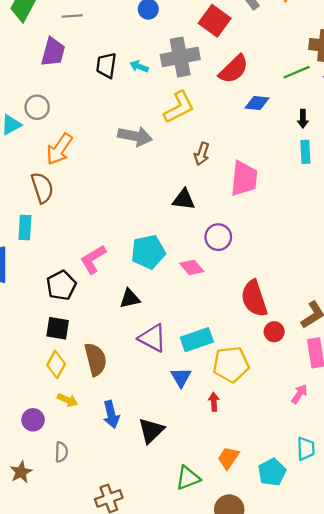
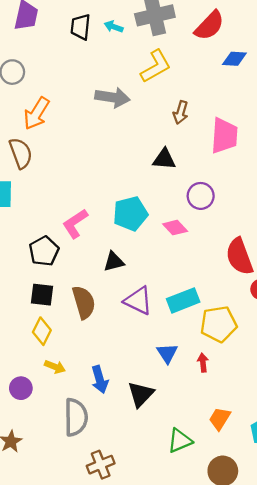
brown semicircle: (95, 359) -> (84, 302), moved
blue triangle: (181, 377) -> (167, 353), moved
gray semicircle: (61, 452) -> (76, 417), moved, size x1.8

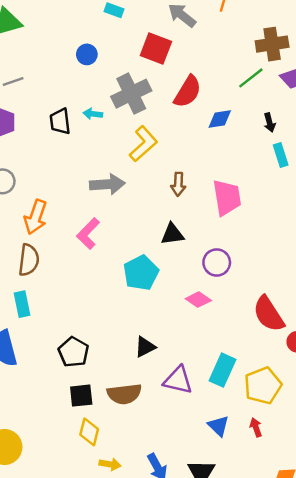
brown semicircle: (21, 153) -> (29, 260), turned 40
cyan pentagon: (130, 214) -> (141, 273), moved
pink L-shape: (75, 224) -> (88, 234), moved
cyan rectangle: (183, 300) -> (222, 370), turned -32
brown semicircle: (84, 302) -> (124, 394), turned 112

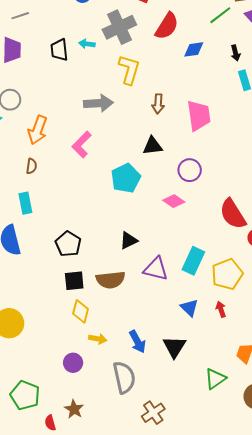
yellow L-shape: (143, 144) -> (129, 70), turned -32
brown semicircle: (29, 260) -> (31, 166), size x0.6

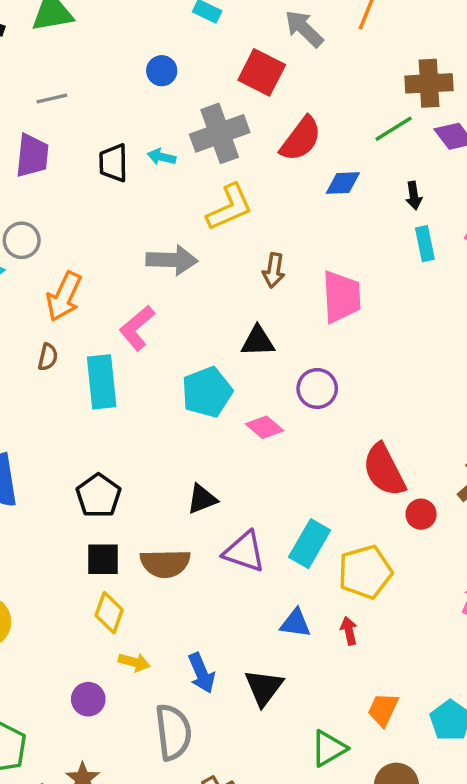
yellow L-shape: (129, 70) -> (230, 207), turned 44
pink diamond: (174, 201) -> (264, 427), moved
cyan rectangle: (25, 203) -> (102, 382), moved, size x1.4
blue triangle: (189, 308) -> (295, 623), turned -42

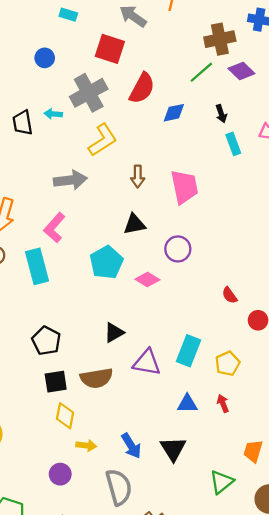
red semicircle: (384, 470) -> (230, 295), size x0.5
yellow pentagon: (365, 572) -> (228, 364), size x0.7

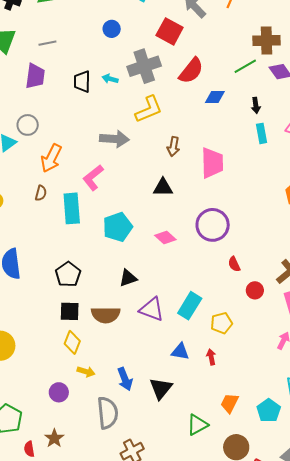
purple circle: (178, 249) -> (213, 225), moved, size x1.4
cyan pentagon: (106, 262) -> (118, 227), moved

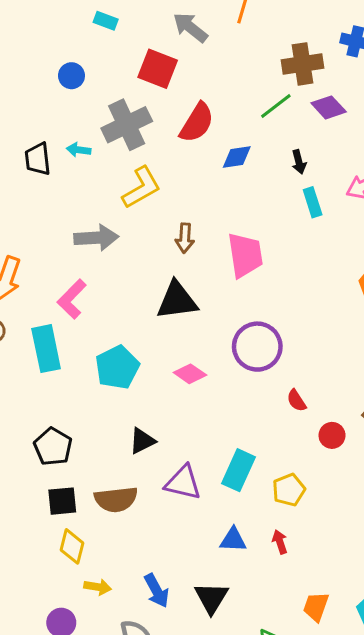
black triangle: (163, 187) -> (177, 300), size x1.4

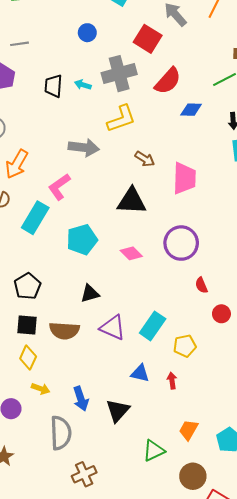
brown arrow: (185, 238) -> (145, 159), turned -72
cyan rectangle: (46, 349) -> (35, 218), turned 32

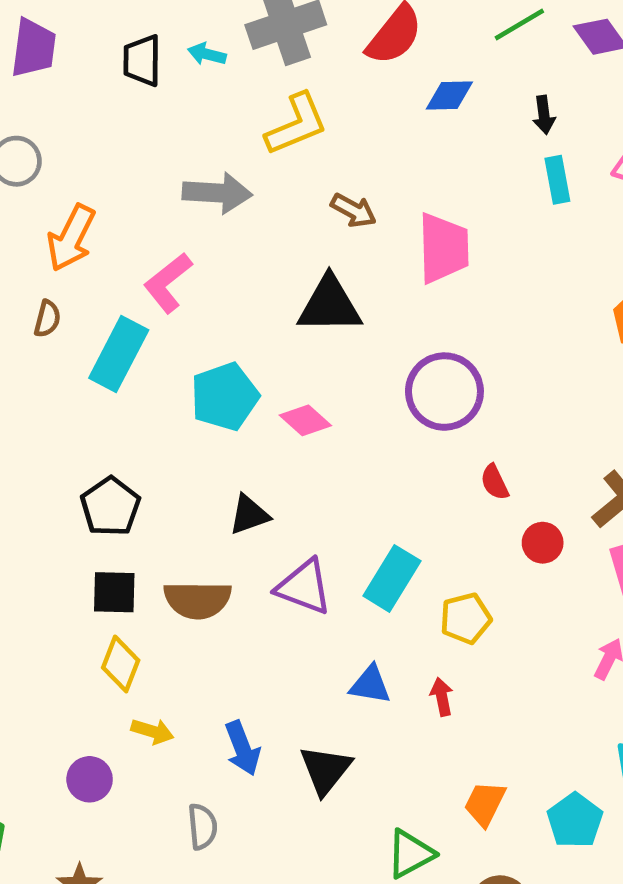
pink diamond: (131, 253) -> (305, 420), moved
gray semicircle: (61, 433) -> (202, 827), size x0.6

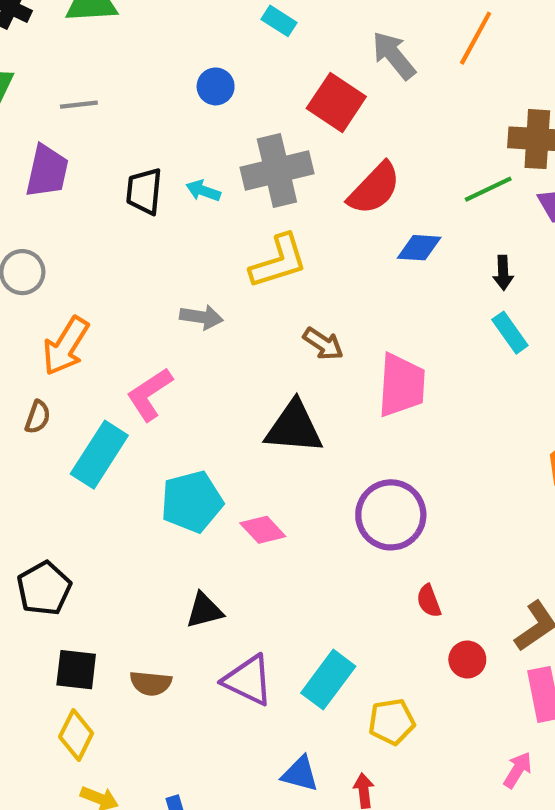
cyan rectangle: (557, 180) -> (510, 333), turned -30
gray arrow: (217, 193) -> (201, 317), size x0.7
black pentagon: (110, 507) -> (44, 588), moved
brown semicircle: (197, 600) -> (151, 683), size x0.7

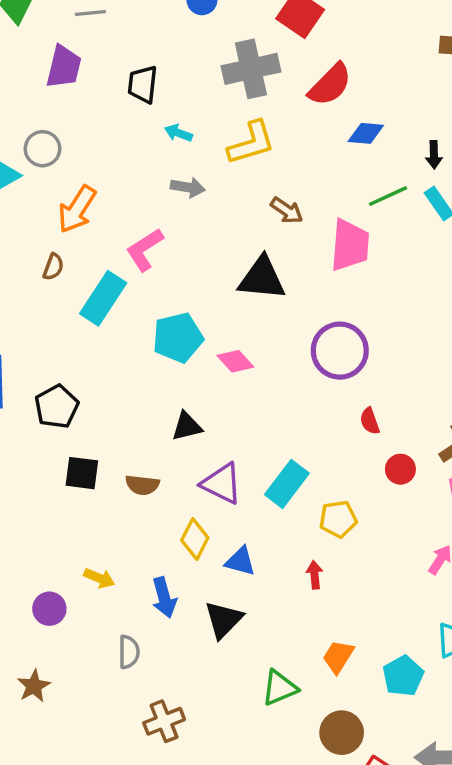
green line: (488, 189) -> (388, 196), moved
cyan arrow: (203, 191) -> (178, 133), moved
yellow diamond: (76, 735) -> (195, 539), moved
blue triangle: (300, 774) -> (240, 561), moved

